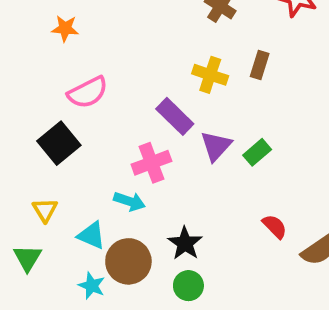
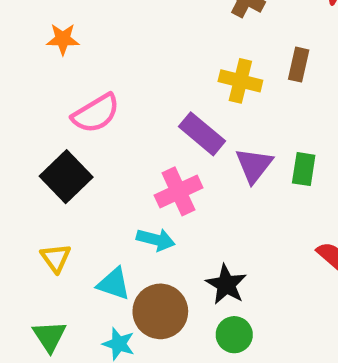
green rectangle: (257, 152) -> (304, 169), turned -36
green triangle: (27, 258) -> (50, 336), moved

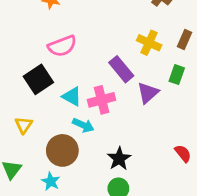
green rectangle: (304, 169) -> (177, 75), moved
cyan triangle: (114, 284) -> (72, 96), moved
brown circle: (160, 311) -> (62, 150), moved

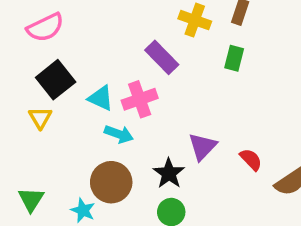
pink semicircle: (62, 46) -> (45, 27), moved
purple triangle: (148, 93) -> (202, 147), moved
yellow triangle: (24, 125) -> (40, 118), moved
brown circle: (62, 150) -> (111, 182), moved

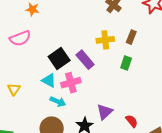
yellow cross: (195, 20) -> (105, 40), turned -30
black square: (56, 80) -> (59, 59), moved

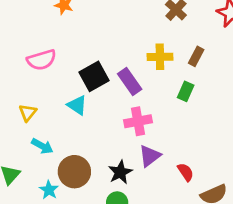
pink semicircle: (20, 38) -> (41, 60), moved
pink cross: (71, 83) -> (138, 121), moved
cyan arrow: (58, 102) -> (42, 146), moved

